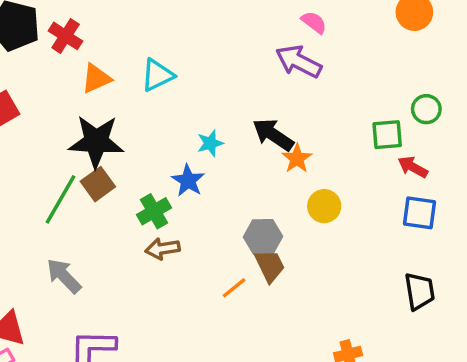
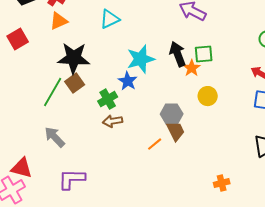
orange triangle: (96, 79) -> (59, 21), moved
black arrow: (273, 135) -> (178, 54), turned 35
green square: (387, 135) -> (204, 54), moved
cyan star: (210, 143) -> (141, 59), size x1.8

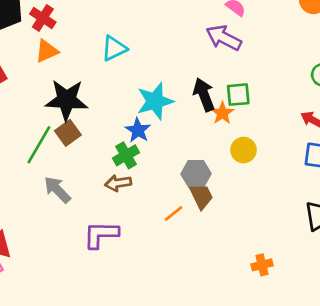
green cross: (108, 99) -> (126, 155), moved
gray arrow: (55, 137) -> (57, 190), moved
purple L-shape: (72, 179) -> (101, 235), moved

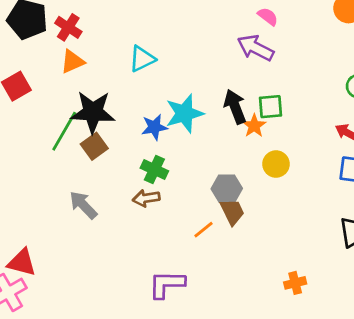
blue star: (138, 130) -> (154, 127), moved, turned 30
green line: (39, 145) -> (64, 131), moved
green cross: (126, 155) -> (154, 169), turned -35
purple L-shape: (101, 235) -> (167, 284), moved

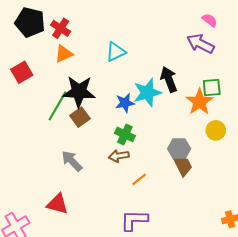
black arrow: (235, 107) -> (169, 79), moved
orange star: (254, 126) -> (199, 102), size x1.5
orange line: (204, 230) -> (139, 179), moved
red triangle: (22, 262) -> (58, 204), moved

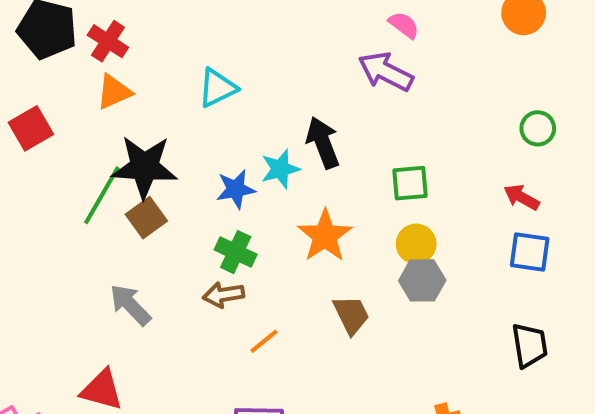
green square: (212, 88) -> (410, 183), moved
cyan star: (147, 93) -> (280, 169), size x0.7
orange star: (199, 102) -> (325, 236), moved
gray hexagon: (179, 149) -> (422, 280), moved

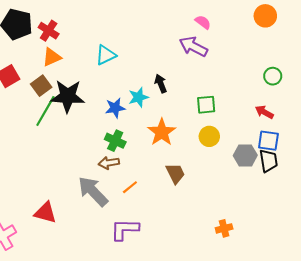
black arrow: (323, 143) -> (161, 84), size x0.7
brown square: (146, 218) -> (41, 86), moved
gray hexagon: (422, 280) -> (245, 155), moved
gray arrow: (130, 305) -> (93, 191), moved, size x1.4
black trapezoid: (530, 345) -> (268, 161), moved

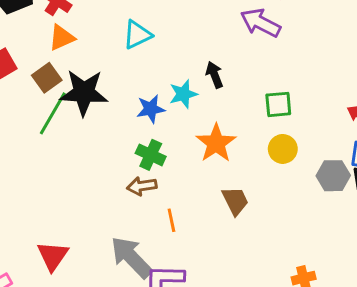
orange line: (130, 187) -> (171, 220), turned -63
gray arrow: (93, 191) -> (131, 257), moved
red triangle: (45, 213) -> (53, 256), turned 50

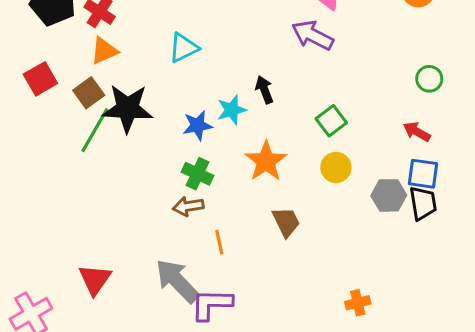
green square: (278, 104) -> (331, 121), turned -32

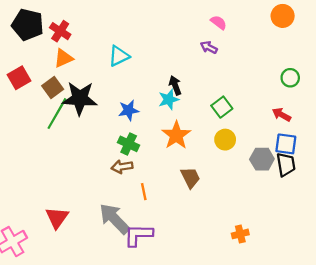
purple arrow: (313, 35) -> (209, 47), size x0.6
cyan star: (232, 110) -> (169, 99), moved

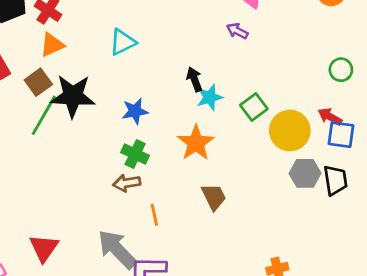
cyan star: (169, 99) -> (210, 97), moved
yellow circle: (225, 140) -> (290, 130), moved, size x1.5
blue square: (286, 144) -> (341, 135), moved

